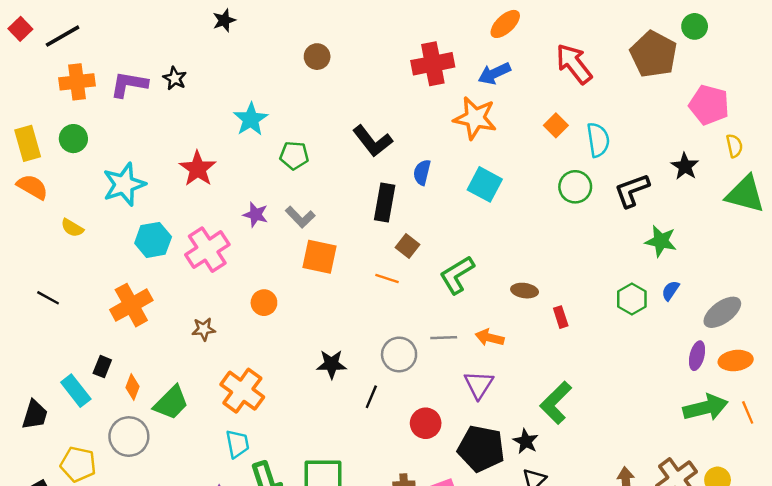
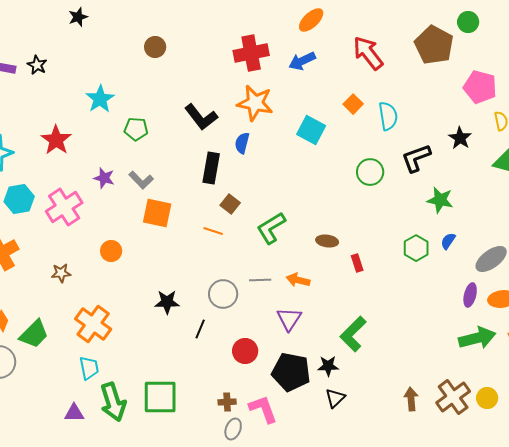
orange star: (475, 118) -> (255, 103), moved
cyan square: (485, 184) -> (311, 130), moved
green circle: (575, 187) -> (370, 172), moved
black star: (526, 441) -> (328, 366), turned -30

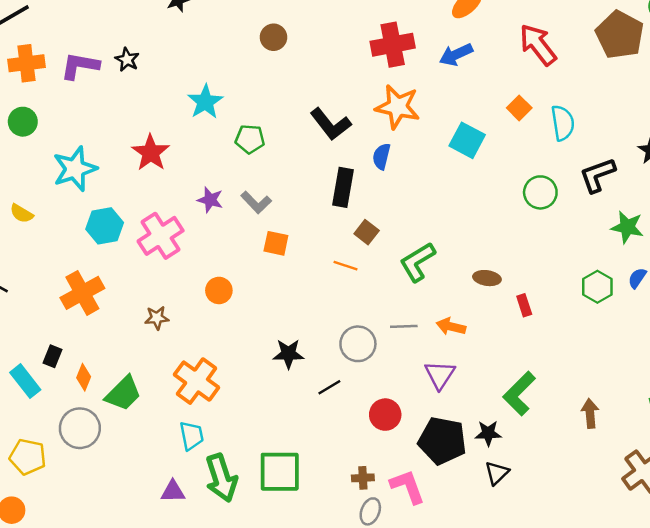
orange square: (157, 213) -> (276, 243), size x0.7
black line: (200, 329) -> (329, 387), turned 36
brown arrow: (411, 399) -> (590, 413), moved

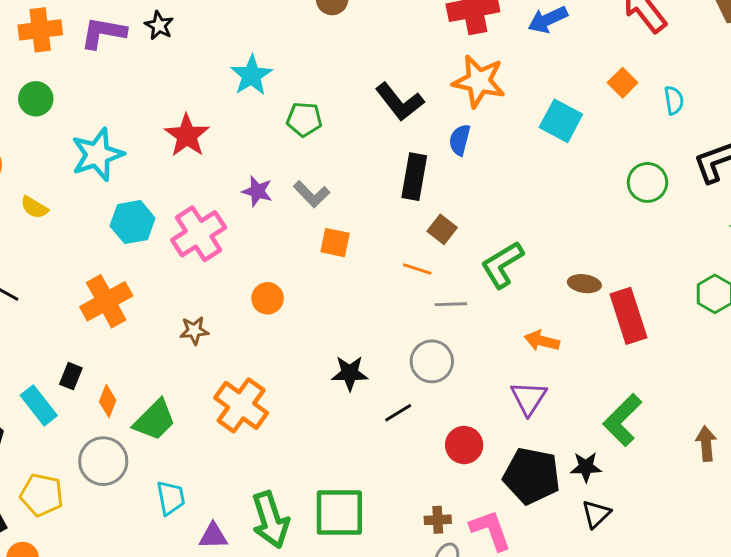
cyan semicircle: (563, 123) -> (674, 100), size x0.7
red rectangle: (524, 305) -> (628, 316), size x2.0
gray line: (404, 326) -> (451, 304), moved
cyan trapezoid: (192, 436) -> (171, 498), moved

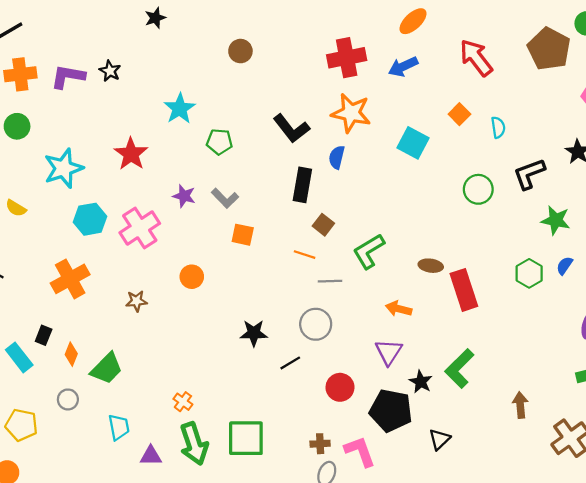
orange cross: (241, 405) -> (183, 402), moved, size x0.5
brown arrow: (706, 444) -> (520, 405), moved
gray circle: (103, 461) -> (68, 399), size x0.6
black star: (586, 467) -> (421, 382), moved, turned 30

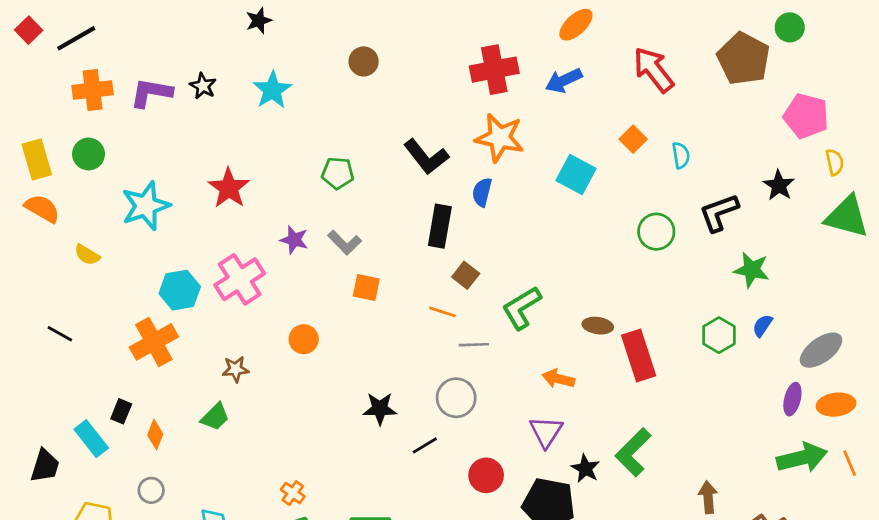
cyan star: (180, 109) -> (272, 90), moved
cyan hexagon: (90, 219) -> (180, 290), moved
green trapezoid: (107, 369) -> (215, 417), moved, size x0.7

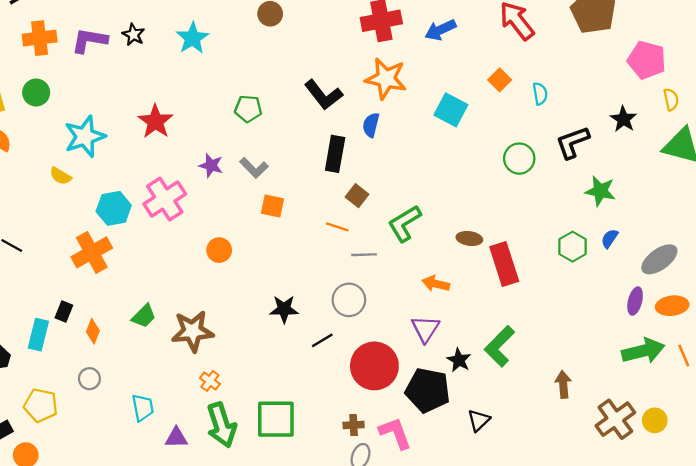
yellow semicircle: (87, 255) -> (60, 176), moved
brown star: (236, 369) -> (193, 331), moved, size x1.8
cyan rectangle: (91, 439) -> (38, 335), turned 52
red circle: (486, 475) -> (374, 366), size x1.6

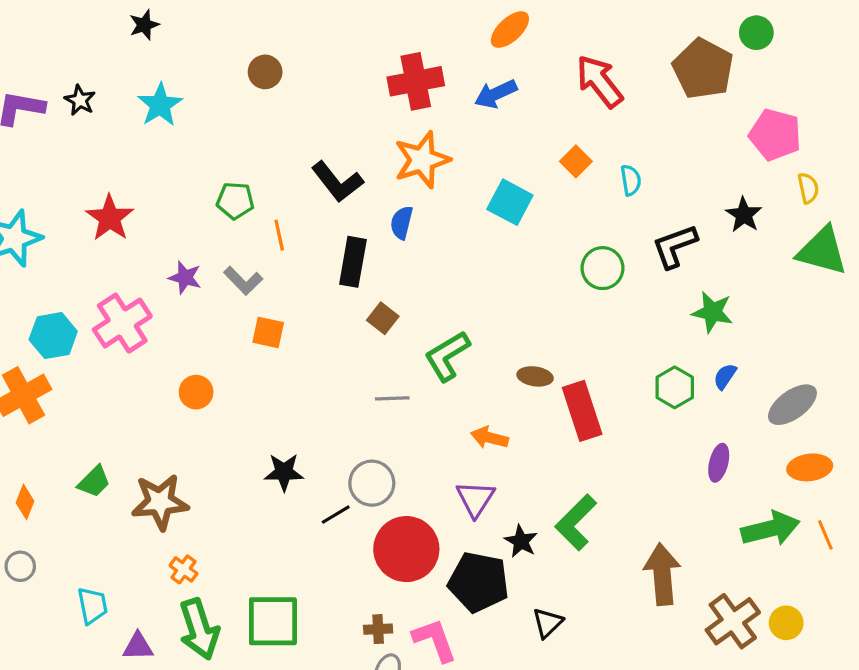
orange star: (386, 79) -> (422, 160), turned -30
orange line: (337, 227) -> (279, 235), moved, turned 60
gray circle: (349, 300) -> (372, 483), moved
purple ellipse: (635, 301) -> (719, 463), moved
brown arrow: (563, 384) -> (662, 574), size x1.6

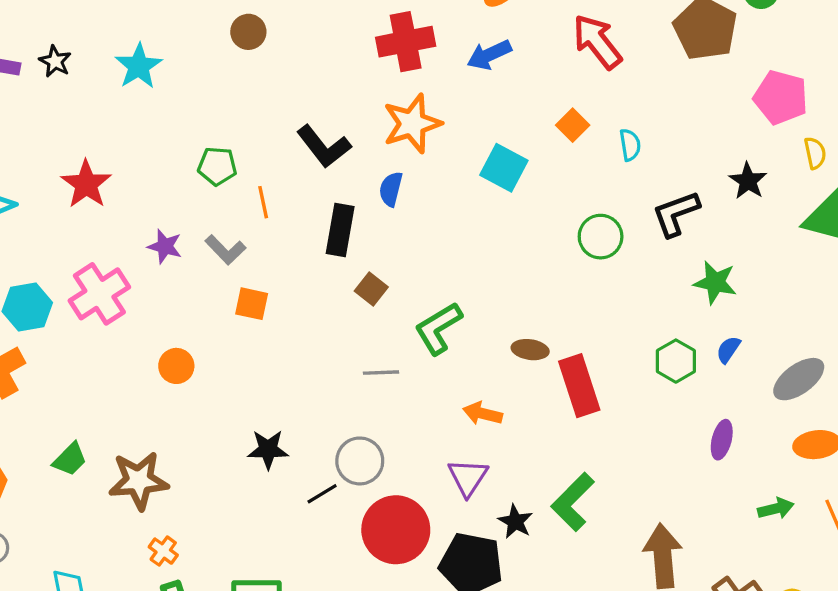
green arrow: (770, 529) -> (776, 508), size x0.6

